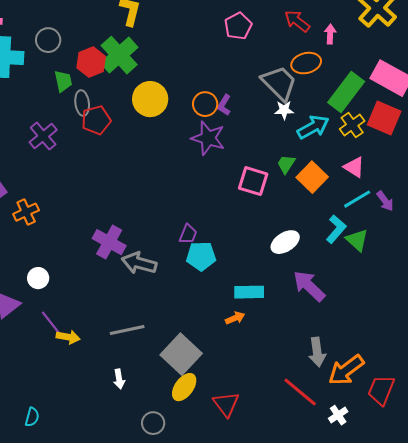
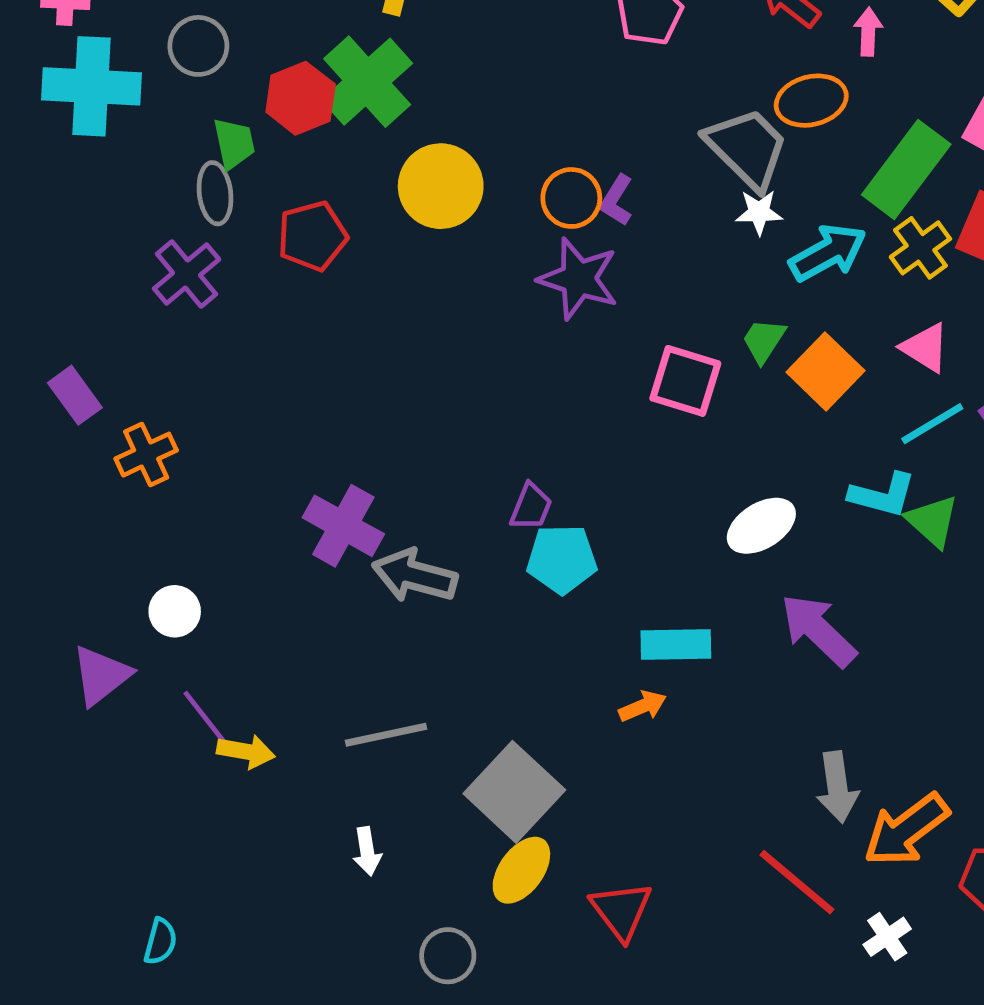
gray ellipse: (82, 103) -> (215, 193), moved
cyan L-shape: (336, 229) -> (882, 495), turned 64

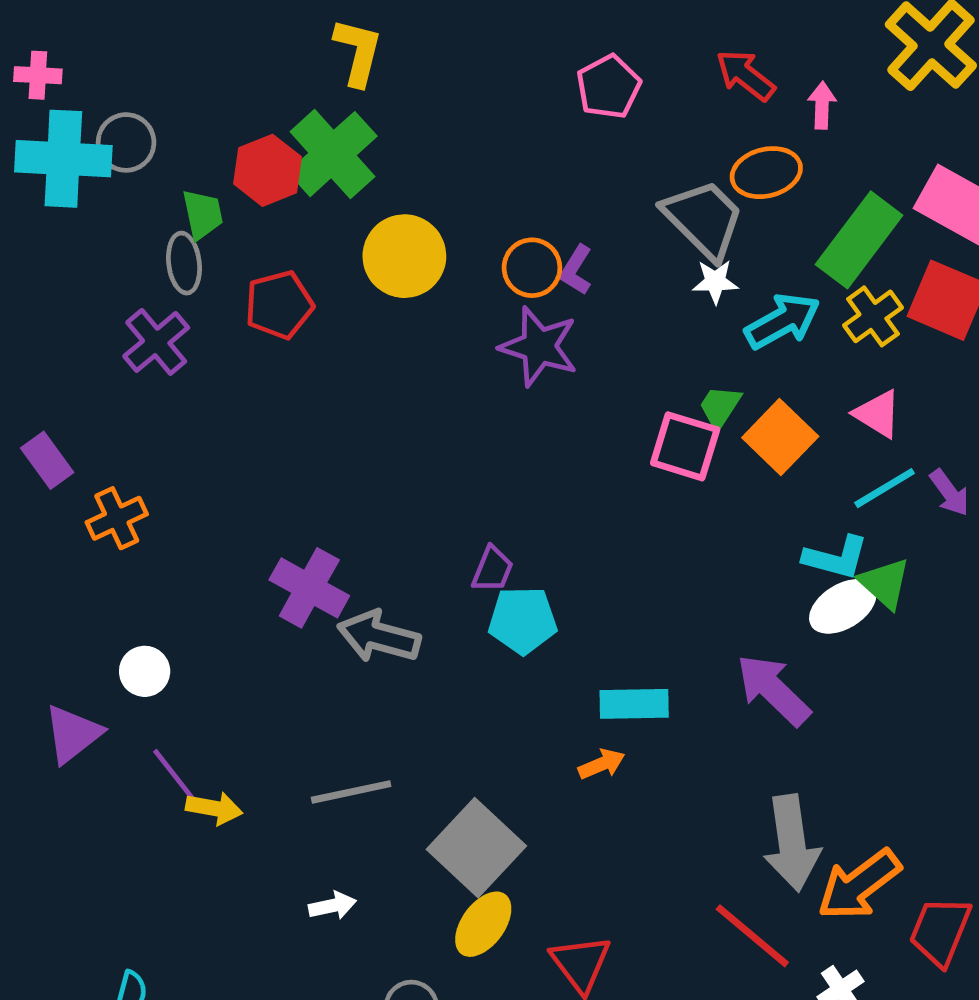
gray circle: (198, 46) -> (126, 142), moved
pink square: (685, 381) -> (685, 446), moved
white ellipse: (761, 526) -> (843, 606), moved
gray arrow: (837, 787) -> (792, 843), size x1.4
white arrow: (367, 851) -> (332, 906), turned -93

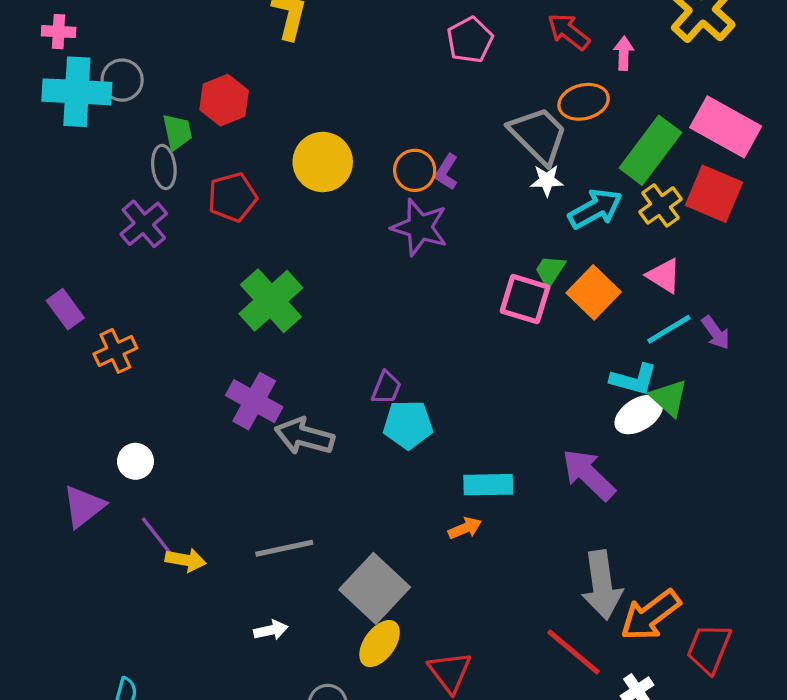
green cross: (332, 154) -> (271, 301), moved

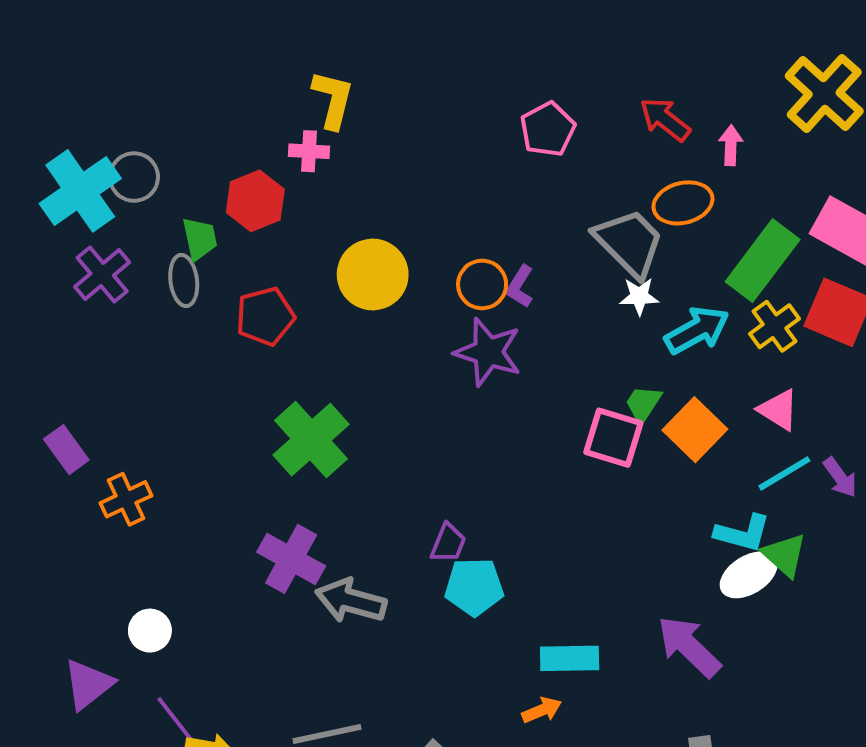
pink cross: (59, 32) -> (309, 151), moved
cyan cross: (77, 92) -> (80, 191), turned -38
purple cross: (144, 224) -> (102, 275), moved

